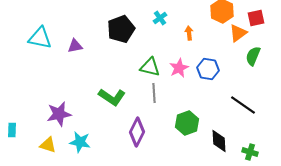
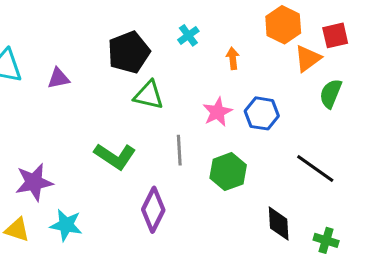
green triangle: (150, 67) -> (149, 95), moved
green hexagon: (187, 123) -> (228, 172), moved

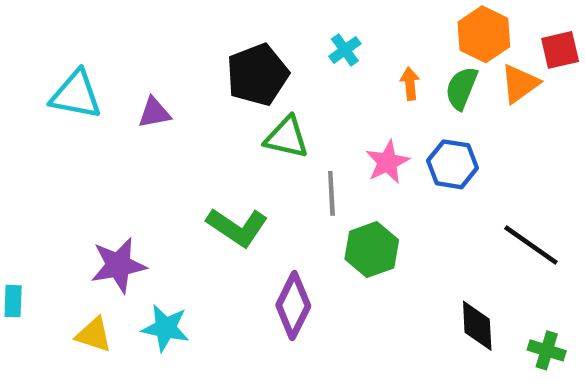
green semicircle: (331, 94) -> (461, 88), moved
gray line: (179, 150) -> (331, 193), moved
green hexagon: (228, 172) -> (372, 250), moved

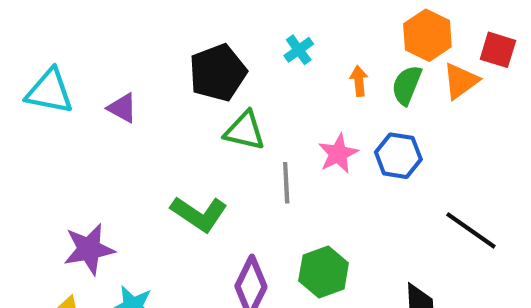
red square: (560, 50) -> (498, 50), turned 30
purple triangle: (154, 113) -> (122, 108), turned 40
green hexagon: (372, 250) -> (324, 272), moved

